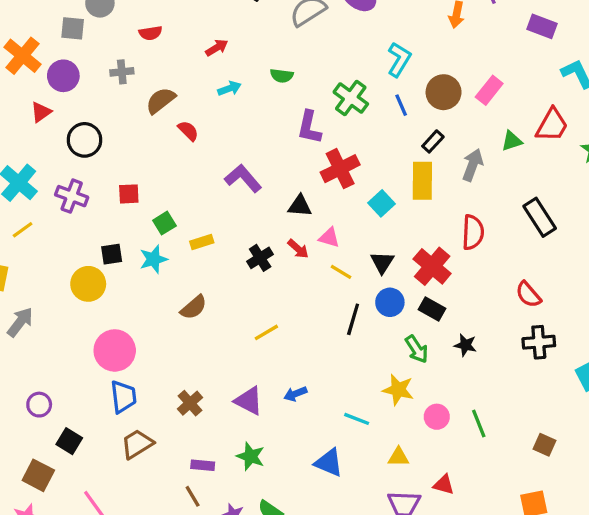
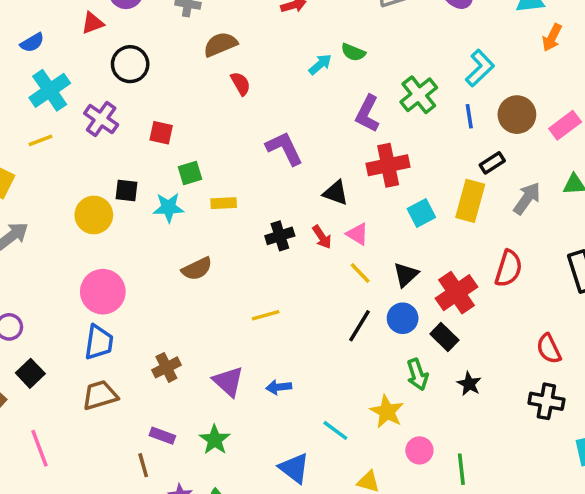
cyan arrow: (229, 88) -> (320, 64), moved, turned -35

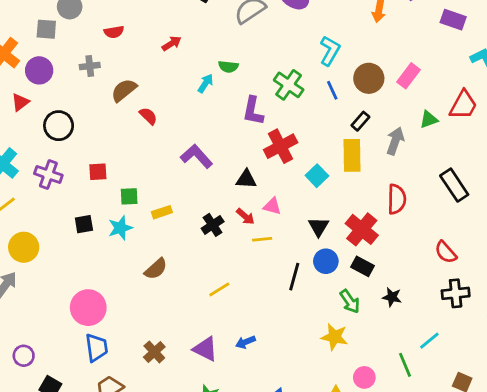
green square: (190, 173) -> (129, 196), turned 30
yellow circle: (94, 215) -> (24, 247), moved
yellow line: (360, 273) -> (262, 239), moved, turned -36
cyan line: (335, 430) -> (429, 341), moved, turned -60
pink circle: (419, 450) -> (364, 377), moved

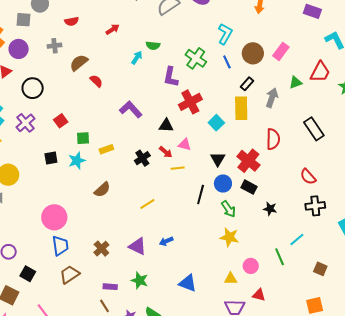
red square: (98, 172) -> (61, 121), turned -32
purple cross: (48, 174) -> (25, 123), turned 30
green arrow: (350, 301) -> (228, 209), moved

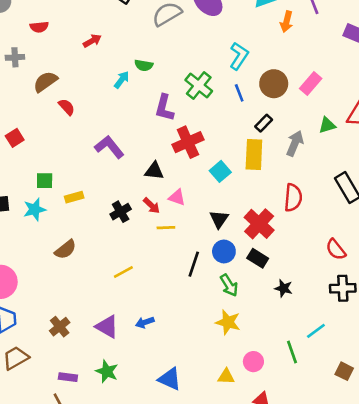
red square: (61, 121) -> (15, 138), moved

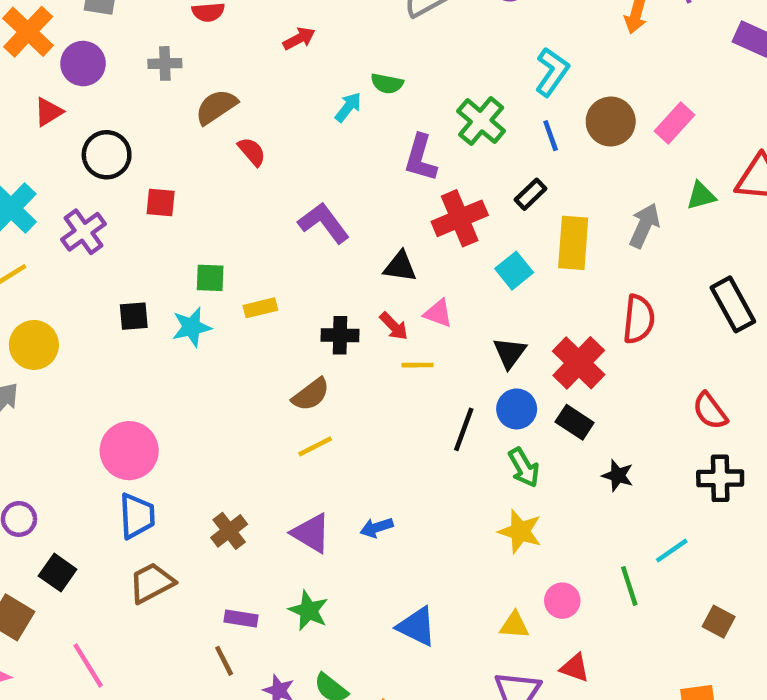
black rectangle: (264, 123) -> (530, 194), moved
red square: (15, 138) -> (161, 202), turned 36
black cross: (121, 212) -> (340, 335), turned 30
brown semicircle: (65, 249) -> (311, 394), moved
yellow line: (123, 272) -> (315, 446), moved

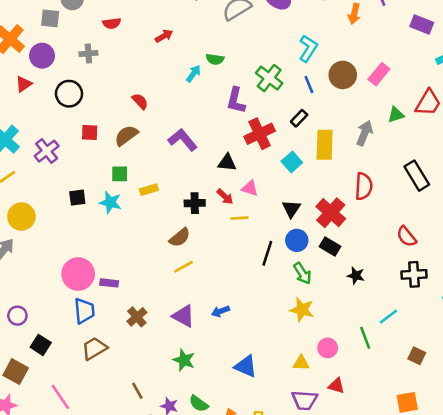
brown semicircle: (216, 107) -> (126, 135), moved
black circle: (107, 155) -> (69, 94), moved
cyan star: (192, 327) -> (110, 202), turned 30
purple rectangle: (241, 619) -> (109, 283), moved

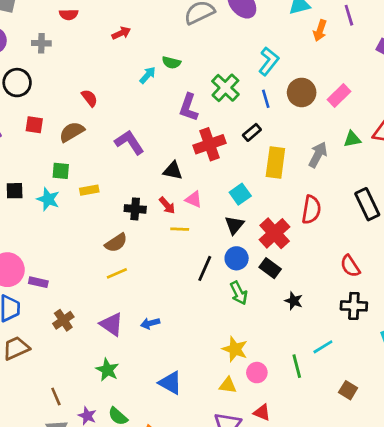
cyan square: (292, 162) -> (240, 194), moved
yellow star: (302, 310) -> (235, 349), moved

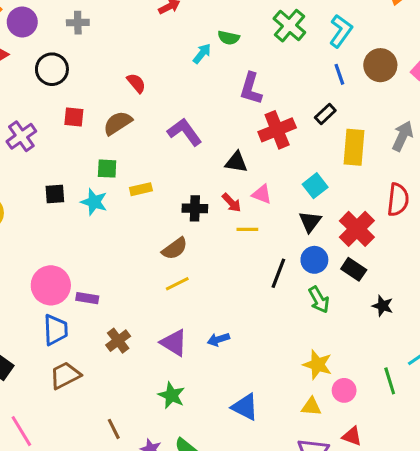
green cross: (225, 88) -> (289, 26), moved

